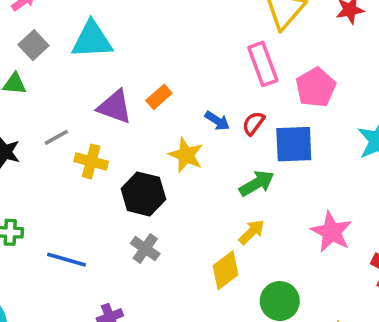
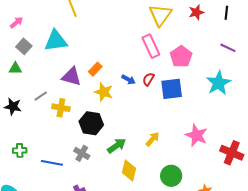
yellow star: (186, 155) -> (104, 92), moved
green arrow: (257, 183) -> (117, 146), moved
gray cross: (145, 249) -> (82, 153), moved
yellow diamond: (225, 270) -> (129, 171), moved, turned -35

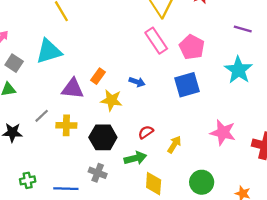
red semicircle: (148, 79) -> (146, 132), moved, turned 32
green arrow: (117, 146) -> (135, 158), turned 30

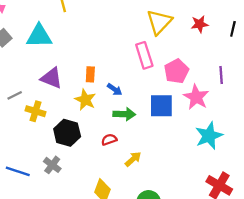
purple line: (243, 29) -> (221, 75), moved, turned 54
cyan star: (238, 70) -> (209, 136), moved
orange rectangle: (98, 76) -> (90, 74), moved, turned -48
pink star: (223, 132) -> (196, 97), moved
green arrow: (135, 158) -> (124, 114), moved

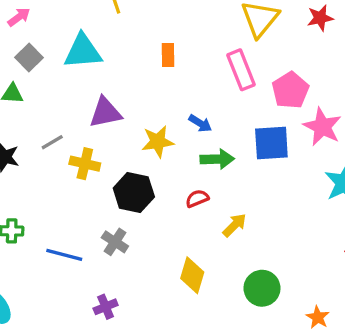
orange rectangle: (90, 74) -> (168, 55), moved
purple triangle: (52, 78) -> (105, 113), turned -30
yellow star: (85, 100) -> (158, 142), turned -30

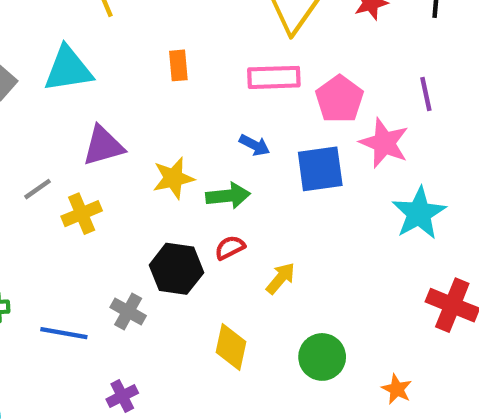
pink rectangle: (241, 70) -> (274, 77), turned -66
blue arrow: (200, 123) -> (255, 145), moved
green arrow: (217, 159) -> (228, 196), moved
yellow cross: (85, 164) -> (82, 214), turned -32
black hexagon: (134, 192) -> (176, 269), moved

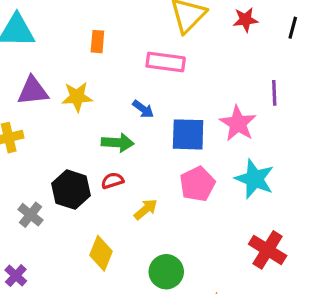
pink pentagon: (339, 99) -> (197, 184), moved
yellow star: (173, 178) -> (77, 97), moved
cyan star: (419, 213) -> (255, 179), turned -30
purple cross: (122, 396) -> (16, 276), turned -30

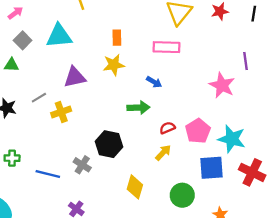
yellow star: (77, 97) -> (114, 65), moved
blue square: (188, 134) -> (211, 168), moved
cyan star: (255, 179) -> (232, 139), moved
red semicircle: (112, 181) -> (167, 128), moved

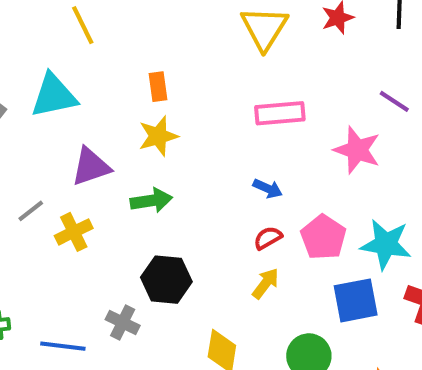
pink rectangle: (166, 47) -> (280, 113), moved
purple line: (245, 61) -> (394, 101), turned -42
blue arrow: (154, 82) -> (268, 188), moved
green arrow: (138, 108) -> (151, 201), moved

